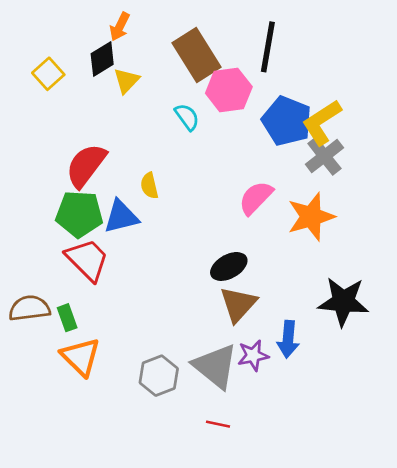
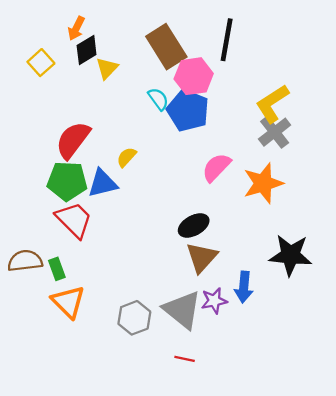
orange arrow: (120, 27) -> (76, 28), moved
blue pentagon: (287, 121) -> (188, 110), moved
yellow semicircle: (149, 186) -> (126, 157), turned 55

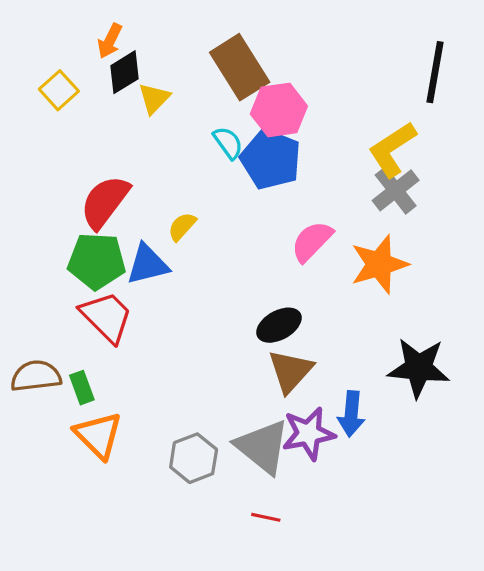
black line: (227, 40) -> (435, 72), moved
purple star: (214, 301) -> (309, 434), size x1.4

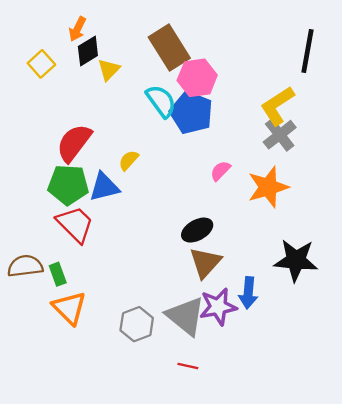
cyan semicircle: (228, 143) -> (161, 101), size x1.4
pink semicircle: (312, 241) -> (220, 171), size x0.7

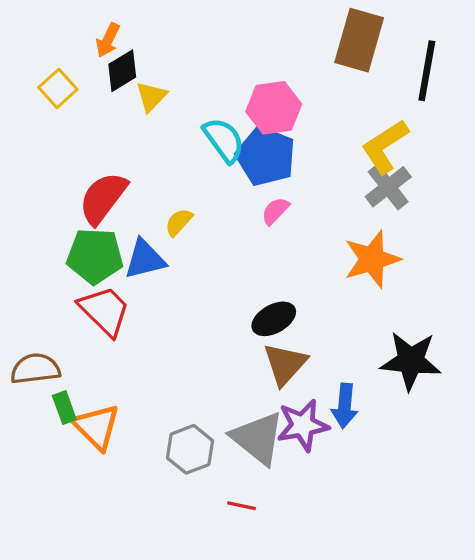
brown rectangle: (169, 48) -> (359, 40), moved, turned 48
pink semicircle: (220, 171) -> (275, 211), moved
green rectangle: (58, 274) -> (64, 407), moved
red line: (188, 366) -> (242, 506), moved

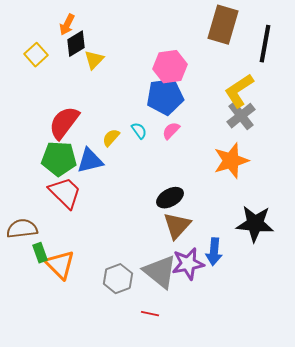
cyan semicircle: (224, 140) -> (139, 131), moved, size x0.6
blue pentagon: (266, 156) -> (165, 97), turned -30

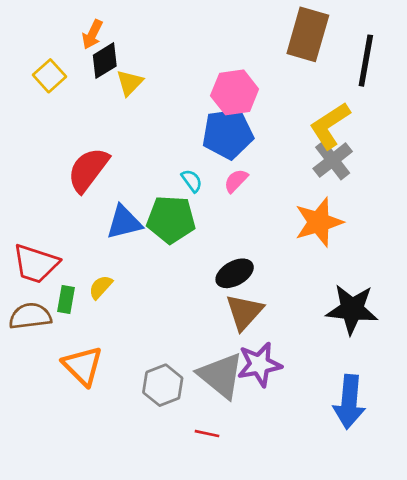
yellow semicircle: (111, 138) -> (101, 287), moved
green pentagon: (59, 159) -> (171, 219), moved
red trapezoid: (65, 193) -> (36, 264), moved, turned 153
blue arrow: (214, 252) -> (349, 402), moved, size x1.4
green rectangle: (40, 253) -> (66, 300), moved, turned 30

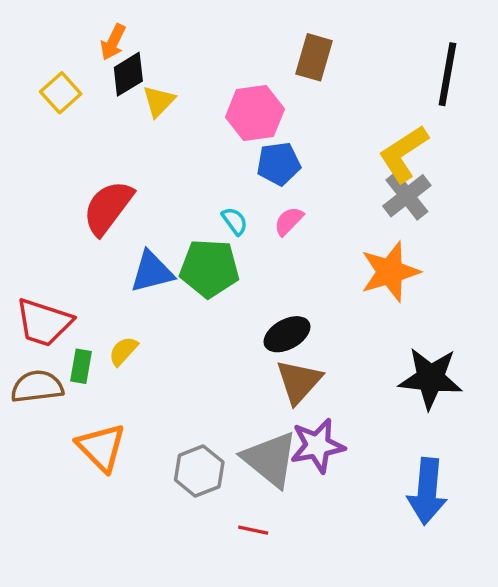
brown rectangle: (308, 34) -> (314, 57), moved, size x0.7
pink hexagon: (235, 92) -> (255, 113), moved
blue pentagon: (228, 134) -> (279, 164), size x0.7

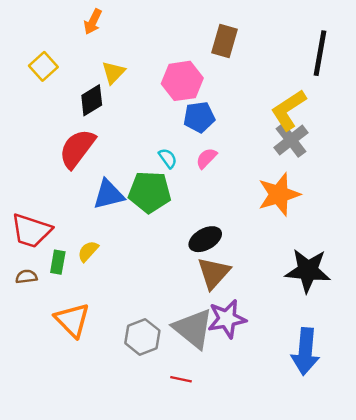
orange arrow: (113, 42) -> (93, 22), moved
black diamond: (128, 74) -> (92, 100), moved
brown semicircle: (37, 387) -> (26, 277), size x0.6

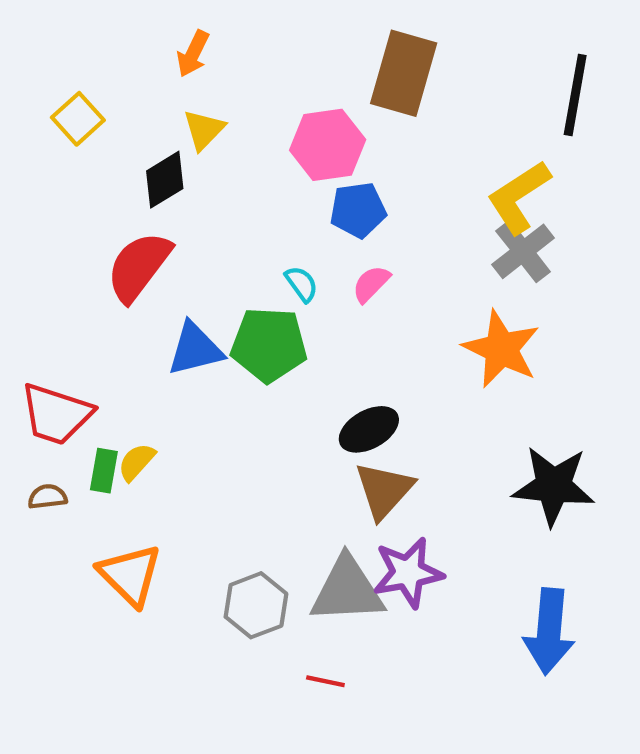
orange arrow: (93, 22) -> (193, 54), moved
brown rectangle: (225, 41) -> (404, 73), size x1.4
orange star: (279, 194) -> (501, 349), turned -30
yellow semicircle: (88, 251) -> (137, 462), moved
gray triangle: (193, 329) -> (347, 590), turned -42

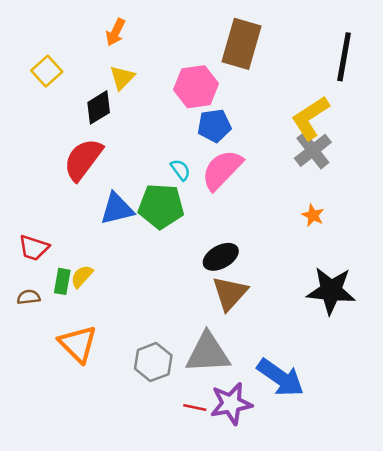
pink semicircle: (371, 284) -> (222, 170), size x1.8
orange star: (501, 349) -> (313, 215), moved, size x0.5
red trapezoid: (56, 414) -> (34, 248), size x0.7
purple star: (408, 573) -> (231, 404), moved
blue arrow: (549, 631) -> (280, 378), moved, turned -60

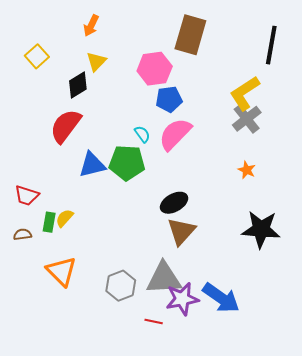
purple star: (231, 404) -> (182, 299), moved

